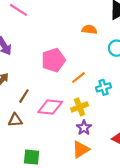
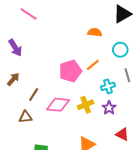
pink pentagon: (53, 60) -> (70, 71), moved
orange line: (78, 78) -> (93, 65), moved
purple star: (84, 128) -> (109, 108), moved

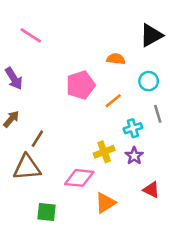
pink pentagon: (70, 71) -> (81, 85), moved
pink diamond: (58, 105) -> (79, 178), moved
brown triangle: (25, 117) -> (27, 167), size x1.6

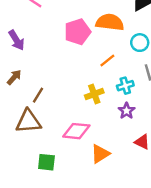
orange semicircle: (116, 59) -> (110, 22), size x1.6
pink pentagon: (81, 85) -> (78, 32), moved
yellow cross: (104, 152) -> (94, 94), moved

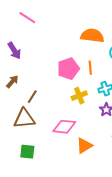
pink pentagon: (78, 32) -> (68, 69), moved
orange line: (107, 61) -> (90, 68), turned -56
green square: (46, 162) -> (27, 152), moved

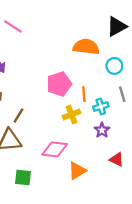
orange line: (90, 68) -> (84, 94), moved
green square: (27, 152) -> (23, 178), moved

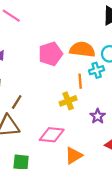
orange semicircle: (86, 47) -> (82, 49), moved
pink pentagon: (59, 84) -> (51, 54), moved
cyan cross: (101, 107) -> (97, 70), moved

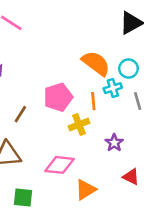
orange semicircle: (82, 49) -> (96, 63), turned 30
pink pentagon: (51, 54) -> (58, 97), moved
brown line: (17, 102) -> (20, 114), moved

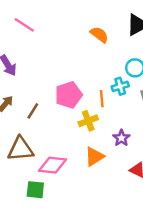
orange semicircle: (96, 63) -> (99, 35), moved, size x0.7
pink diamond: (59, 165) -> (53, 165), moved
orange triangle: (86, 190) -> (94, 156), moved

